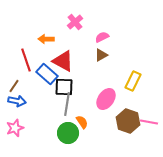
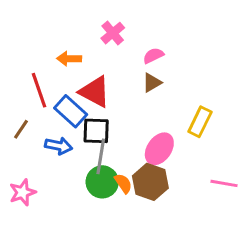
blue arrow: (17, 101) -> (59, 146), moved
brown hexagon: (128, 121) -> (150, 182), moved
green circle: (68, 133) -> (102, 182), moved

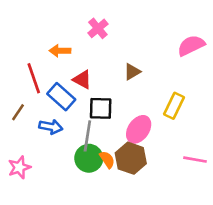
pink semicircle: (153, 56) -> (191, 45), moved, size x1.5
red triangle: (95, 92) -> (82, 80), size x0.7
black square: (96, 131) -> (101, 108), moved

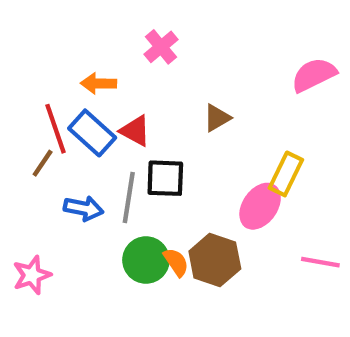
blue rectangle: (61, 97) -> (92, 133), moved
brown line: (18, 112) -> (43, 163), moved
pink ellipse: (139, 129) -> (260, 206), moved
gray line: (87, 136) -> (129, 198), moved

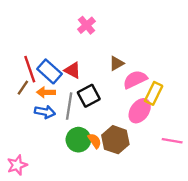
pink semicircle: (314, 75) -> (135, 80), moved
orange arrow: (99, 83) -> (46, 92), moved
black square: (165, 178) -> (89, 96), turned -30
pink star: (32, 275) -> (17, 165), moved

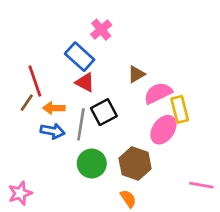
blue rectangle: (49, 71) -> (80, 57), moved
yellow rectangle: (154, 93) -> (180, 109), turned -40
orange semicircle: (95, 141) -> (128, 199), moved
pink line: (172, 141) -> (201, 185), moved

